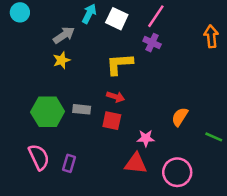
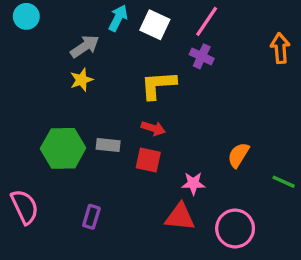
pink semicircle: (39, 157) -> (25, 207), moved

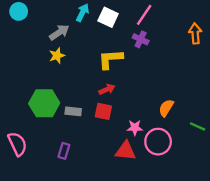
red arrow: (153, 128) -> (107, 89), turned -42
gray rectangle: (108, 145) -> (73, 111), moved
pink circle: (235, 228) -> (158, 142), moved

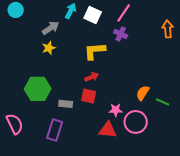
gray rectangle: (73, 111) -> (66, 104), moved
green line: (198, 126) -> (163, 102), moved
purple rectangle: (64, 151) -> (55, 130), size x1.5

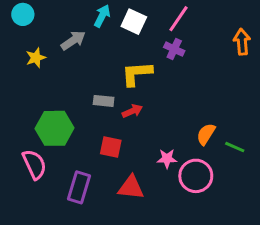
yellow star: (49, 48) -> (36, 58), moved
red square: (89, 96) -> (111, 147), moved
gray rectangle: (66, 104) -> (104, 101), moved
pink semicircle: (15, 124) -> (34, 164), moved
red triangle: (108, 130) -> (131, 187), moved

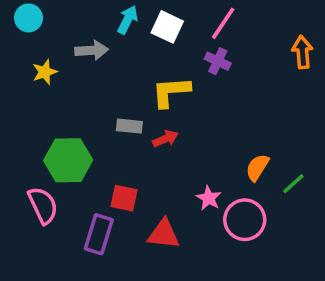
gray arrow: (73, 40) -> (92, 50), turned 30
red square: (111, 147) -> (124, 198), moved
green line: (235, 147) -> (293, 184), turned -66
pink star: (167, 159) -> (209, 198), turned 30

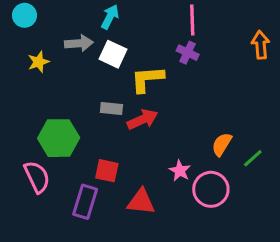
pink line: (223, 23) -> (192, 20), turned -36
white square: (167, 27) -> (113, 54), moved
red arrow: (165, 139) -> (143, 119), size x1.4

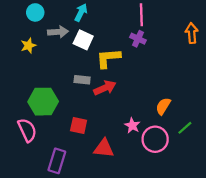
cyan circle: (24, 15) -> (35, 12), moved
green line: (253, 158) -> (185, 128), moved
purple rectangle: (85, 202) -> (57, 161), moved

